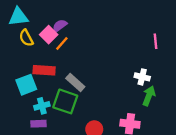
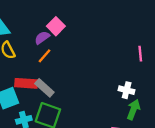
pink square: (49, 35) -> (56, 26), moved
gray rectangle: (75, 82) -> (44, 88), moved

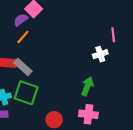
white cross: (127, 90) -> (100, 54), moved, turned -32
green arrow: (133, 110) -> (87, 86), moved

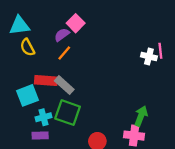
white cross: (100, 54) -> (149, 56), moved, turned 32
green arrow: (87, 86) -> (141, 116), moved

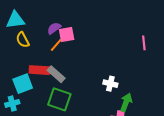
pink square: (76, 23) -> (67, 35), moved, turned 35
white cross: (149, 56) -> (110, 84), moved
cyan cross: (44, 117) -> (12, 103), moved

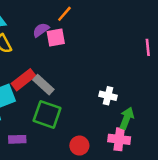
orange line: (56, 45) -> (64, 14), moved
red rectangle: (39, 70) -> (23, 80), turned -42

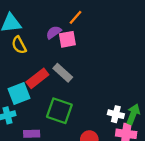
gray rectangle: (43, 85) -> (63, 73), moved
white cross: (108, 96) -> (116, 114), moved

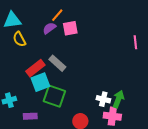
orange line: (75, 17) -> (57, 15), moved
pink square: (67, 39) -> (70, 28), moved
cyan square: (19, 93) -> (40, 82), moved

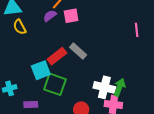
gray rectangle: (57, 63) -> (78, 51), moved
red rectangle: (35, 68) -> (57, 56), moved
white cross: (103, 99) -> (104, 87), size x1.5

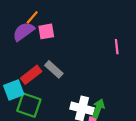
purple semicircle: (50, 16) -> (24, 31), size x1.5

